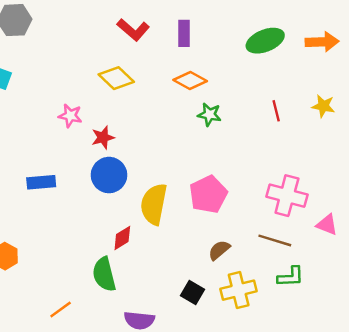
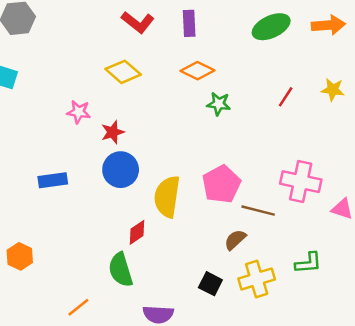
red line: (276, 111) -> (286, 97), turned 50
brown line: (275, 240) -> (258, 211), moved

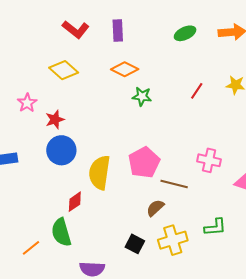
green ellipse: (271, 27) -> (185, 33), size x0.7
pink star: (79, 112) -> (27, 103), turned 30
pink cross: (301, 182) -> (209, 160), size x0.7
orange line: (78, 307) -> (31, 248), moved

